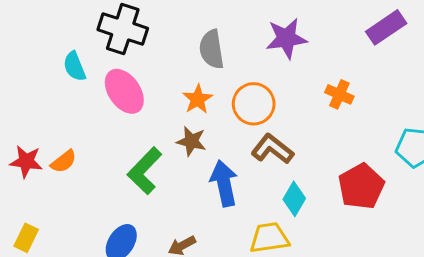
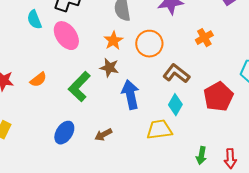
orange cross: (339, 94) -> (204, 38), turned 36
brown L-shape: (272, 149) -> (176, 74), moved
orange semicircle: (64, 161) -> (38, 80), moved

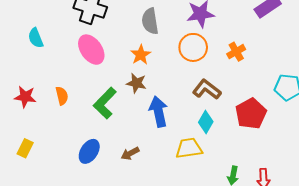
cyan semicircle: (34, 20) -> (36, 38), moved
orange circle: (149, 44) -> (193, 47), moved
orange semicircle: (38, 80) -> (62, 96), turned -66

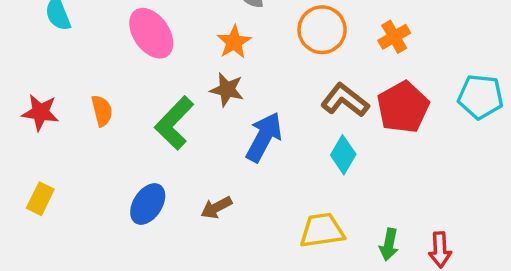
blue arrow: (158, 111) -> (264, 137), turned 40
red pentagon: (251, 114) -> (403, 107), moved
yellow trapezoid: (189, 148) -> (322, 230), moved

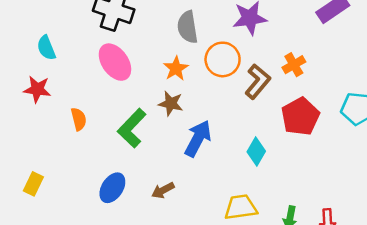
orange circle: (322, 30) -> (223, 59), moved
brown L-shape: (345, 100) -> (258, 81), moved, turned 92
red star: (40, 112) -> (37, 89), moved

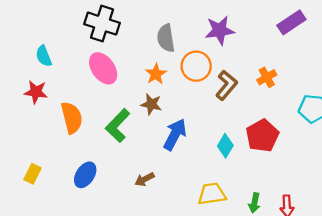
orange cross: (294, 65) -> (267, 77), moved
red pentagon: (300, 116) -> (262, 136), moved
orange semicircle: (79, 119) -> (72, 118), size x1.6
blue ellipse: (112, 188) -> (85, 175), moved

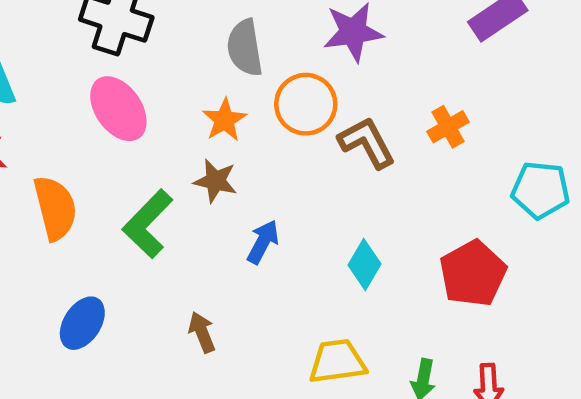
brown L-shape: (226, 85) -> (367, 143), turned -68
blue arrow: (175, 134) -> (263, 242), size x0.7
red pentagon: (262, 136) -> (473, 273), moved
brown arrow: (145, 179) -> (202, 332), turned 96

